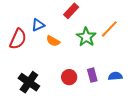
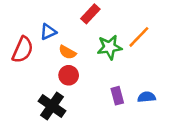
green star: (86, 37) -> (110, 47), turned 30
red circle: (69, 77) -> (69, 75), moved
black cross: (29, 82) -> (52, 106), moved

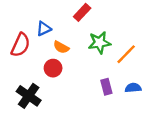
orange line: (139, 37) -> (126, 54), moved
red circle: (69, 75) -> (53, 68), moved
black cross: (52, 106) -> (29, 96), moved

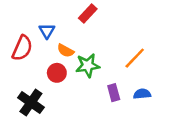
blue triangle: (44, 29) -> (47, 31), turned -35
green star: (99, 43) -> (88, 65), moved

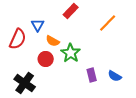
orange line: (135, 58) -> (108, 23), moved
green star: (88, 65) -> (71, 53), turned -30
blue semicircle: (142, 94) -> (115, 76), turned -144

